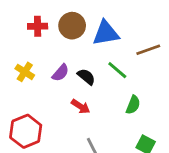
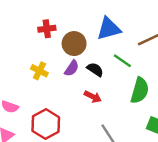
brown circle: (72, 26) -> (74, 44), moved
green semicircle: (133, 105) -> (140, 90), size x1.5

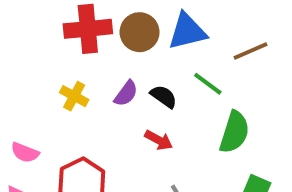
red cross: (47, 29) -> (88, 29), size x1.6
brown circle: (74, 44) -> (140, 32), moved

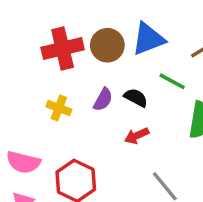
red arrow: (159, 140) -> (137, 136), turned 135
pink semicircle: (25, 153) -> (23, 162), size x1.4

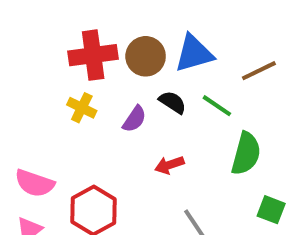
black semicircle: (136, 98) -> (173, 102), moved
yellow cross: (59, 108) -> (82, 108), moved

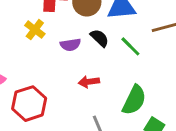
purple semicircle: (134, 119) -> (70, 45), turned 36
green semicircle: (246, 154) -> (134, 100), moved

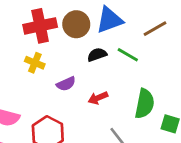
black semicircle: (100, 38) -> (97, 55), turned -48
purple semicircle: (70, 45) -> (66, 84), moved

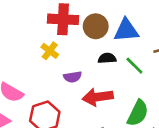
red arrow: (98, 98) -> (98, 97), size x1.6

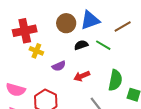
red cross: (63, 19) -> (25, 31), moved
red arrow: (98, 97) -> (82, 76), size x0.7

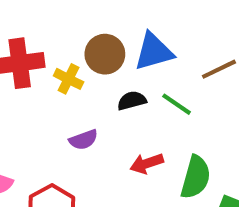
yellow cross: (36, 51) -> (69, 79), moved
red arrow: (82, 76) -> (147, 163), moved

